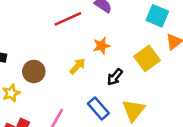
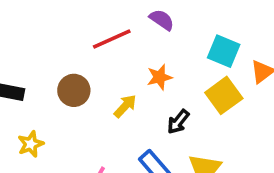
cyan square: (157, 16) -> (224, 51), moved
brown circle: (34, 71) -> (74, 90), moved

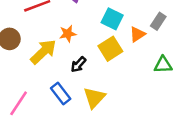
yellow arrow: (125, 106) -> (43, 52), size x1.6

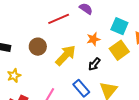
orange star: (68, 34) -> (93, 39), moved

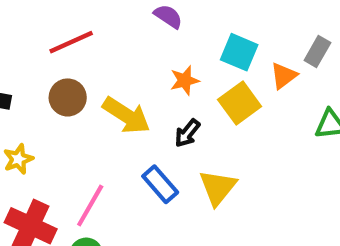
red line: (59, 19) -> (71, 42), moved
yellow arrow: (66, 55) -> (126, 115), turned 80

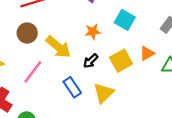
orange triangle: (284, 76) -> (147, 53), moved
yellow square: (240, 103) -> (121, 61), moved
pink line: (90, 205) -> (33, 72), moved

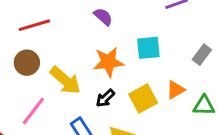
cyan square: (125, 20) -> (148, 48), turned -36
orange star: (93, 32) -> (108, 62), size x1.5

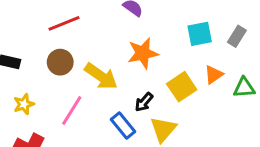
cyan square: (148, 48) -> (200, 34), moved
black arrow: (105, 98) -> (144, 102), moved

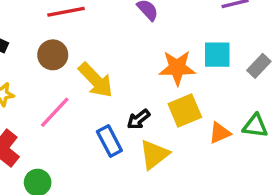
orange star: (143, 53) -> (177, 68), moved
orange triangle: (214, 75) -> (220, 133), moved

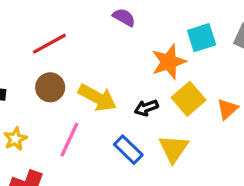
black arrow: (139, 119) -> (146, 108), moved, turned 35

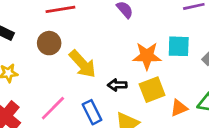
pink line: (69, 140) -> (53, 108), moved

